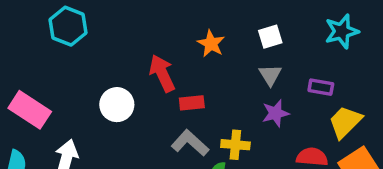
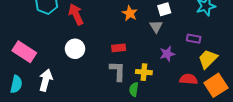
red arrow: (162, 73) -> (76, 14), moved
gray triangle: (270, 75) -> (156, 26), moved
gray L-shape: (190, 143) -> (118, 71), turned 50

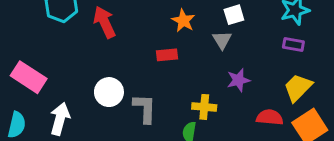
purple rectangle: (194, 39) -> (293, 44), moved
red rectangle: (119, 48) -> (167, 55), moved
white circle: (75, 49) -> (109, 92), moved
gray L-shape: (118, 71) -> (145, 108), moved

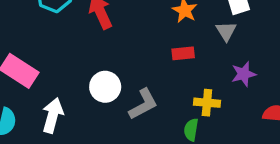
red rectangle: (167, 55) -> (183, 53), moved
gray L-shape: (145, 108) -> (143, 104), turned 60

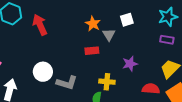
gray triangle: (226, 31) -> (109, 35), moved
gray L-shape: (143, 104) -> (67, 83), turned 45

